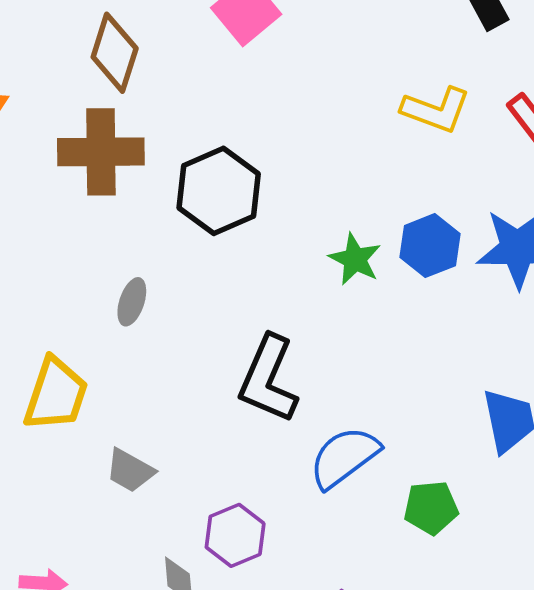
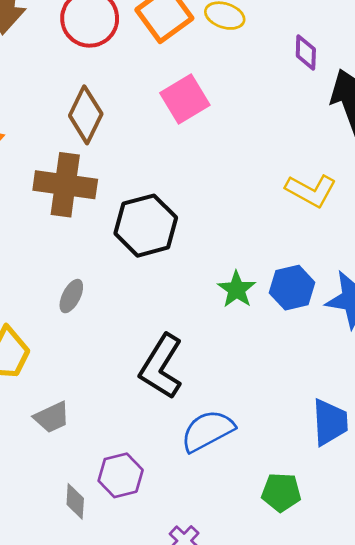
gray trapezoid: (130, 470) -> (52, 417), turned -63
green pentagon: (431, 508) -> (281, 492), moved

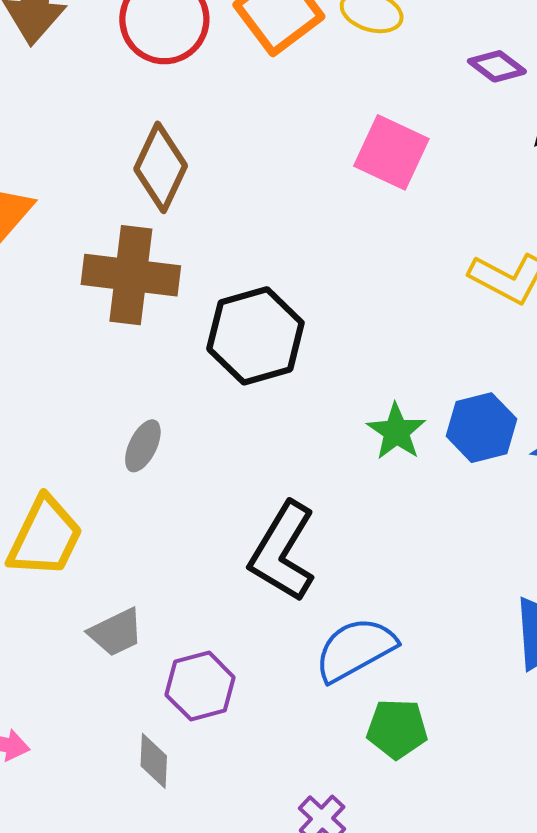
purple diamond: (306, 52) -> (497, 66), turned -54
pink square: (185, 99) -> (391, 152), moved, turned -33
purple hexagon: (121, 475) -> (200, 686), moved
green pentagon: (281, 492) -> (397, 729), moved

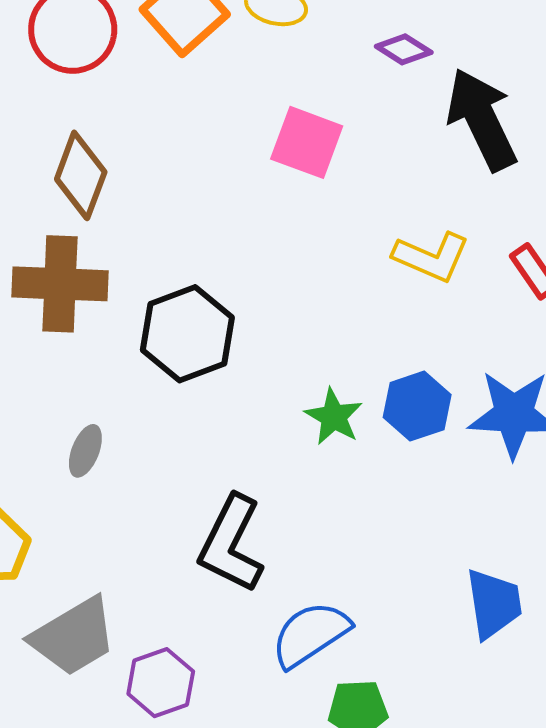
gray trapezoid: (116, 632) -> (74, 637), size x1.6

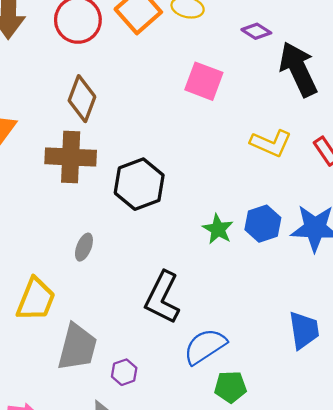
gray trapezoid: (74, 637) -> (77, 347), turned -45
purple hexagon: (161, 683) -> (124, 372), size x0.7

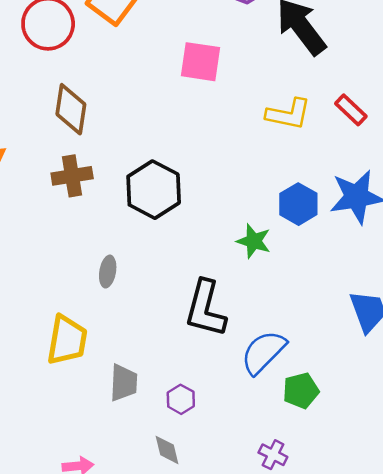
brown cross: (71, 157) -> (72, 176), size x0.7
green star: (218, 229) -> (254, 241), moved
gray trapezoid: (77, 347) -> (124, 383), size x0.7

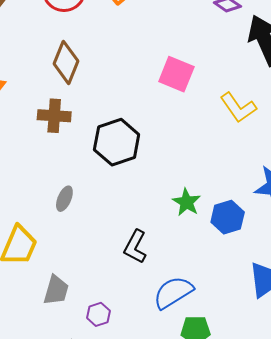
pink square: (201, 62) -> (176, 74), moved
yellow L-shape: (288, 114) -> (238, 108), turned 30
blue hexagon: (298, 204) -> (228, 217), moved
black L-shape: (205, 309) -> (135, 247), size x0.7

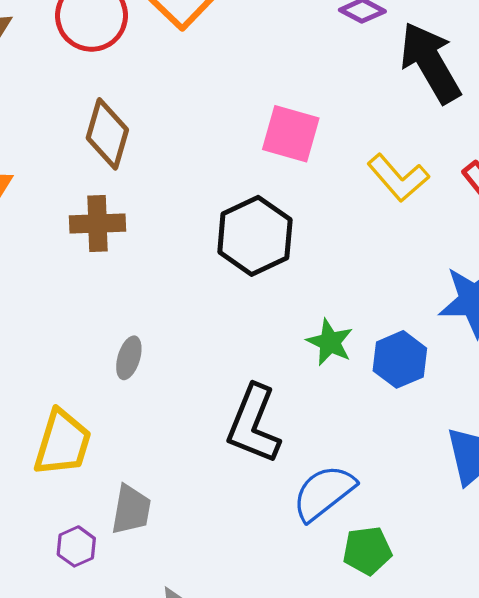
black hexagon: (117, 142) -> (255, 236), moved
black L-shape: (135, 247) -> (254, 424), size x1.4
purple hexagon: (98, 314) -> (76, 546), moved

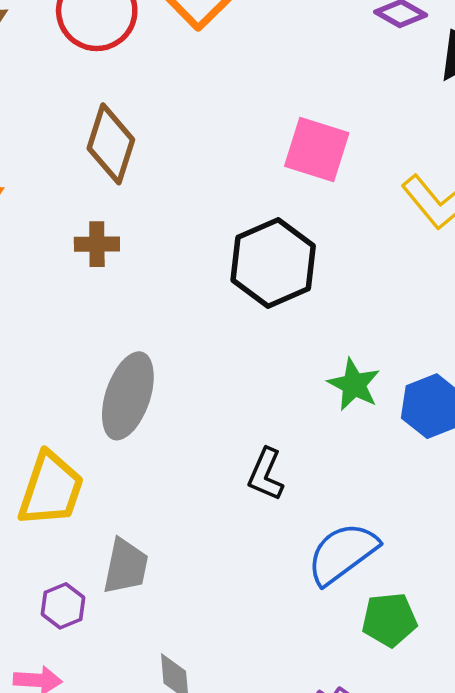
brown cross: (97, 223) -> (97, 244), size x0.7
gray ellipse: (129, 358) -> (128, 396), size x1.8
black L-shape: (254, 424) -> (266, 474), size x0.6

